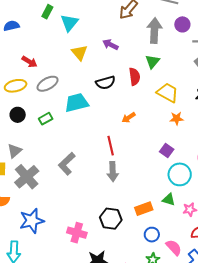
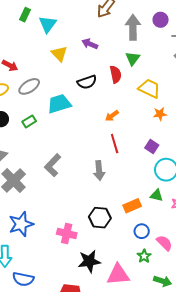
red line: (111, 146) -> (115, 144), moved

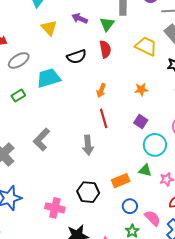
green triangle: (133, 58) -> (107, 24), moved
yellow trapezoid: (149, 89) -> (146, 46), moved
orange star: (160, 114) -> (141, 89), moved
orange arrow: (112, 116) -> (101, 90), turned -32

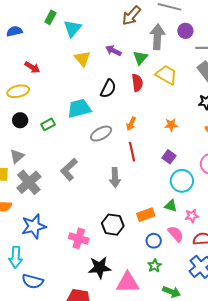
yellow trapezoid: (146, 46) -> (166, 75), moved
black semicircle: (77, 57) -> (108, 89), turned -48
gray ellipse: (19, 60) -> (101, 134), moved
pink semicircle: (153, 218) -> (176, 234), moved

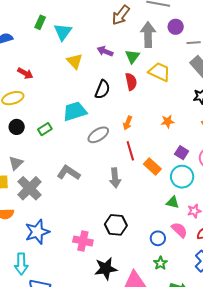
purple square: (169, 157) -> (182, 153), moved
gray L-shape: (69, 169) -> (69, 173), turned 80
orange rectangle: (146, 215) -> (152, 166), moved, turned 66

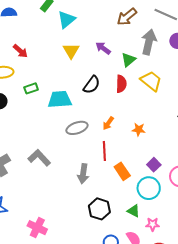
orange star: (168, 121) -> (139, 130), moved
green rectangle: (45, 129) -> (31, 88), moved
black hexagon: (116, 225) -> (99, 209), moved

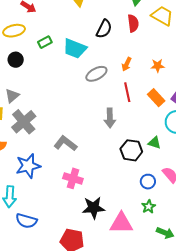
cyan trapezoid: (60, 99) -> (75, 48), turned -145
gray L-shape: (39, 158) -> (65, 143), moved
orange rectangle: (122, 171) -> (156, 98), moved
green triangle: (134, 211) -> (154, 143), moved

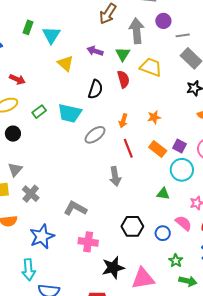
gray cross: (24, 122) -> (31, 194), size x0.7
black hexagon: (131, 150) -> (132, 226), moved
green star: (149, 207) -> (176, 261), moved

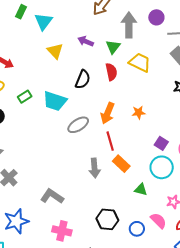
orange arrow: (123, 121) -> (108, 113), size x1.5
orange rectangle: (158, 149) -> (121, 164), moved

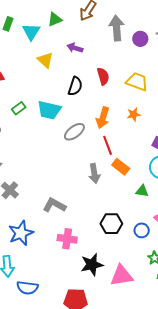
purple circle: (156, 17) -> (140, 39), moved
green triangle: (113, 47) -> (55, 19), moved, turned 35
yellow trapezoid: (140, 62) -> (137, 82), moved

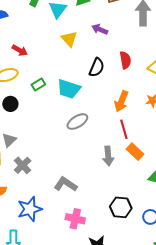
gray ellipse: (74, 132) -> (77, 122), moved

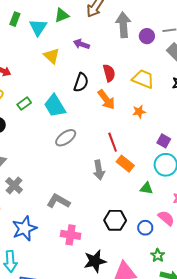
cyan trapezoid: (69, 89) -> (55, 106), turned 45
orange arrow: (121, 101) -> (106, 100), moved, turned -55

